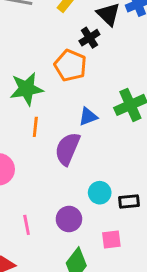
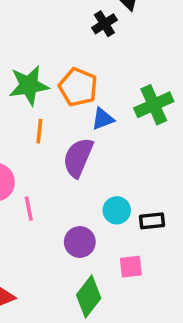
orange pentagon: (70, 65) -> (78, 87), moved
pink line: (27, 225) -> (29, 209), moved

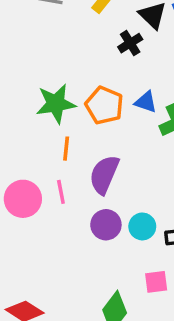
blue triangle: (103, 119) -> (146, 102), moved, turned 40
pink line: (29, 209) -> (61, 192), moved
purple circle: (80, 242) -> (106, 225), moved

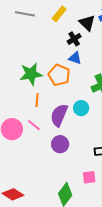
blue triangle: (146, 102) -> (75, 58), moved
pink line: (61, 192) -> (34, 125), turned -40
cyan circle: (142, 226) -> (81, 108), moved

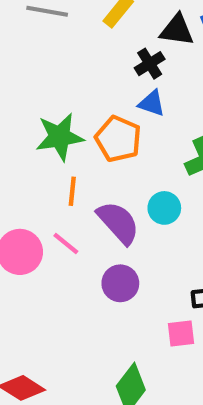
black triangle: (87, 23) -> (177, 30), turned -36
purple semicircle: (59, 115) -> (118, 223), turned 115
pink square: (89, 177) -> (181, 334), moved

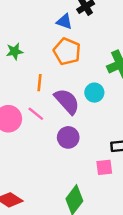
blue triangle: (152, 103) -> (64, 21), moved
green star: (60, 137) -> (15, 51), moved, size x0.6

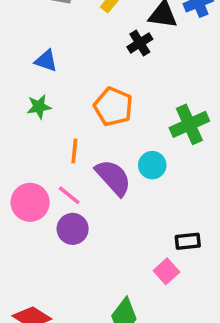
blue triangle: (64, 21) -> (46, 61), moved
purple circle: (68, 137) -> (73, 229), moved
pink square: (104, 167) -> (166, 271), turned -35

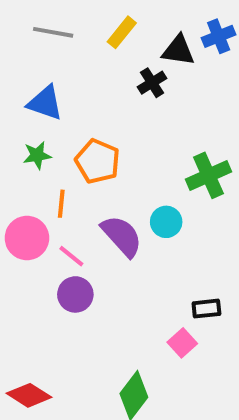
blue triangle: (46, 61) -> (45, 103), size x1.4
orange pentagon: (113, 107) -> (98, 161), moved
orange line: (74, 151) -> (61, 204), moved
pink circle: (30, 202) -> (27, 238), moved

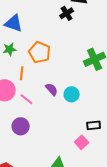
cyan circle: (166, 222) -> (72, 94), moved
purple semicircle: (122, 236) -> (52, 89), size x0.6
purple circle: (75, 294) -> (21, 126), moved

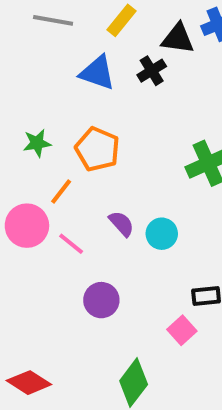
blue triangle: (14, 23) -> (97, 73), moved
orange line: (22, 73) -> (61, 191), turned 32
purple circle: (21, 126) -> (101, 300), moved

